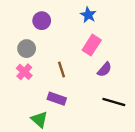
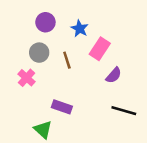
blue star: (88, 15) -> (80, 29), moved
gray circle: (27, 49) -> (39, 53), moved
brown line: (61, 69) -> (67, 60), moved

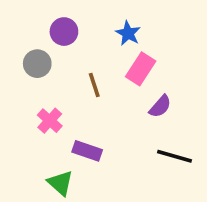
blue star: (80, 29) -> (128, 33), moved
gray circle: (39, 53) -> (37, 64), moved
pink cross: (27, 78) -> (50, 121), moved

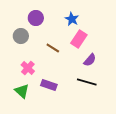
brown line: (94, 85) -> (53, 48), turned -40
black line: (174, 156) -> (87, 82), moved
green triangle: (60, 183) -> (22, 91), moved

